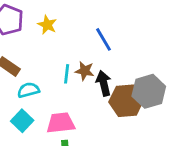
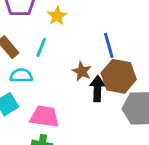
cyan line: (67, 74) -> (41, 47), moved
brown hexagon: (126, 101) -> (119, 76), moved

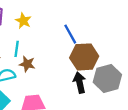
brown star: (82, 71) -> (27, 64), moved
black arrow: (97, 89) -> (80, 83), moved

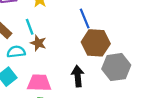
cyan line: (17, 49) -> (30, 27), turned -35
black arrow: (80, 83) -> (78, 76), moved

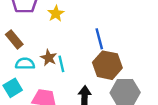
cyan line: (30, 27) -> (61, 64), moved

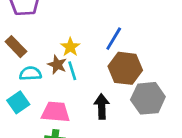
yellow star: (56, 14) -> (70, 47), moved
blue line: (99, 39) -> (114, 39), turned 50

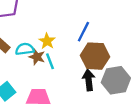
cyan semicircle: (30, 74) -> (25, 49), moved
black arrow: (102, 107) -> (89, 80), moved

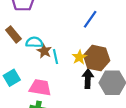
blue line: (83, 32) -> (90, 19), moved
yellow star: (47, 41) -> (79, 57), moved

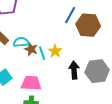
yellow star: (79, 57) -> (55, 51), moved
brown hexagon: (97, 58) -> (88, 25), moved

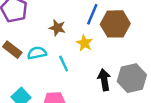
brown star: (31, 49) -> (57, 28), moved
yellow star: (55, 51) -> (84, 43), moved

